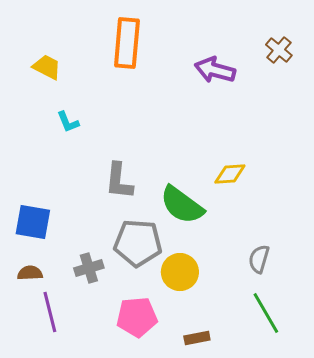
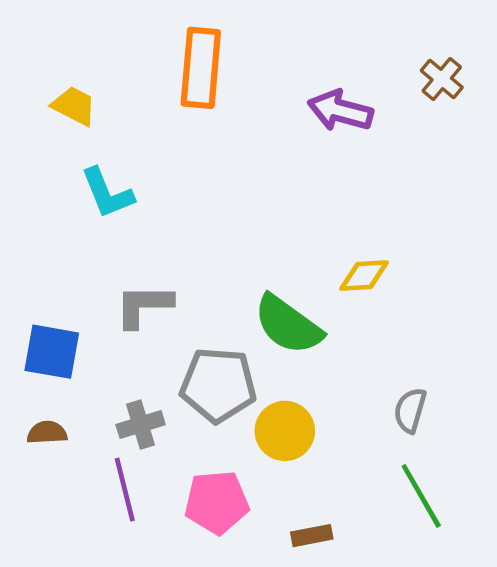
cyan L-shape: (68, 122) -> (107, 193), size x1.5
gray L-shape: (119, 181) -> (144, 306), moved, turned 84
purple line: (50, 312) -> (125, 490), moved

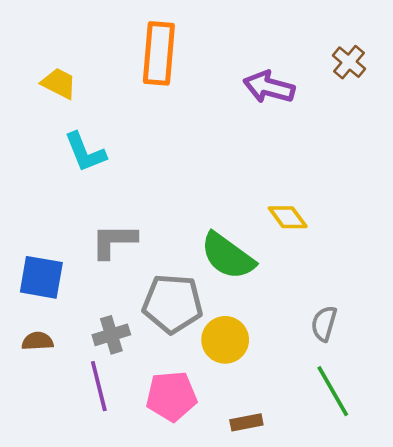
yellow diamond: (364, 276) -> (288, 217), turned 57

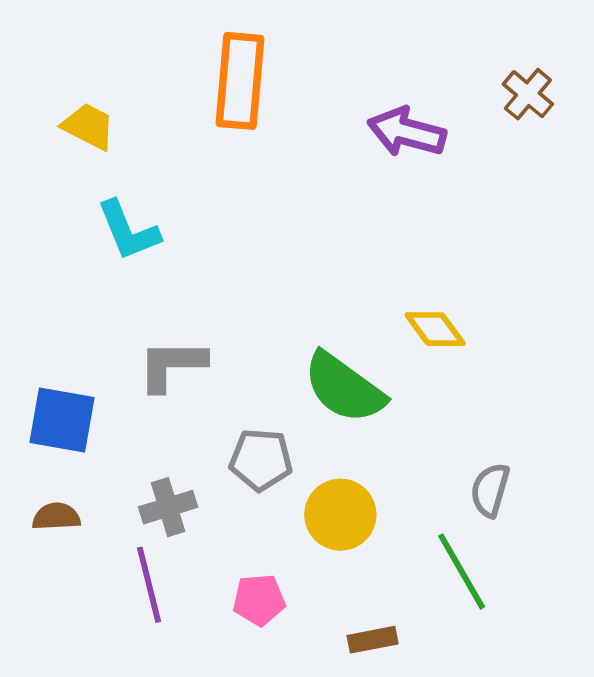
gray pentagon: (173, 304) -> (261, 460), size x0.7
green line: (333, 391) -> (462, 571), moved
pink pentagon: (171, 396) -> (259, 600), size x0.7

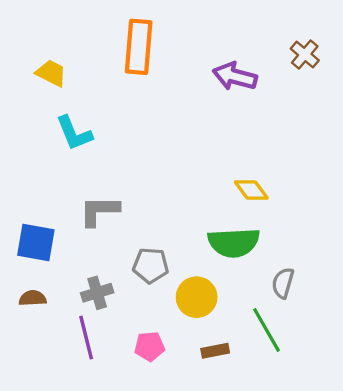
green semicircle: (344, 388) -> (234, 243), moved, turned -39
brown rectangle: (373, 640) -> (215, 351), moved

